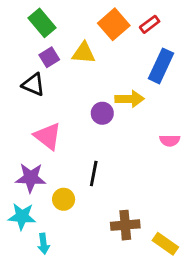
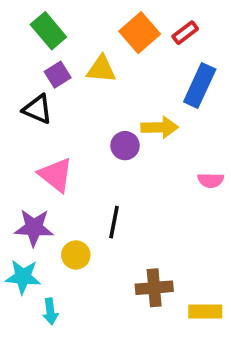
yellow rectangle: (165, 244) -> (205, 311), turned -35

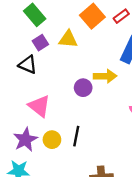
purple star: (34, 228) -> (25, 140), turned -30
yellow circle: (76, 255) -> (52, 140), moved

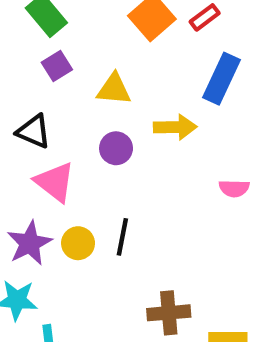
yellow triangle: (68, 39) -> (114, 89), moved
black triangle: (28, 65) -> (34, 131), moved
purple circle: (83, 88) -> (116, 148), moved

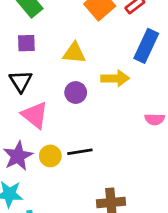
purple square: (57, 66) -> (26, 43), moved, turned 30
black triangle: (34, 131) -> (21, 81), turned 35
black line: (122, 237) -> (80, 152), turned 70

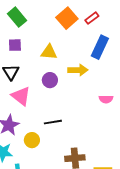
yellow circle: (50, 156) -> (32, 140), moved

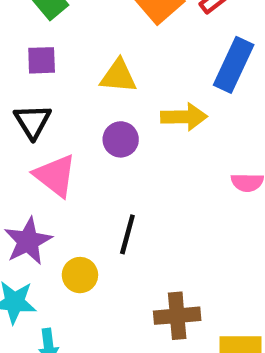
black line: (53, 122) -> (127, 234), turned -66

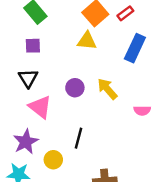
yellow triangle: (118, 76) -> (87, 41), moved
yellow arrow: (184, 117) -> (107, 89), moved, turned -130

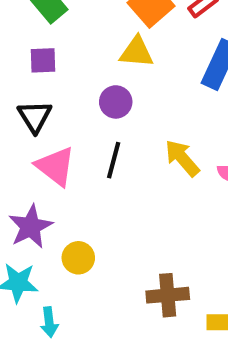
purple circle: (75, 88) -> (116, 102), moved
yellow arrow: (107, 89) -> (182, 158), moved
black line: (79, 138) -> (114, 160), moved

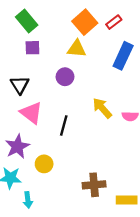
purple square: (43, 60) -> (32, 48), moved
black line: (114, 160) -> (64, 126), moved

